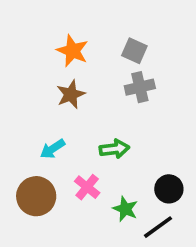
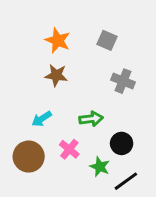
gray cross: (140, 87) -> (123, 81), moved, turned 35
brown star: (71, 94) -> (56, 75), turned 30
black circle: (169, 189) -> (122, 143), moved

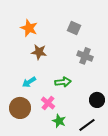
orange star: (58, 40) -> (29, 28), moved
black circle: (122, 143) -> (97, 100), moved
green star: (100, 167) -> (59, 121), moved

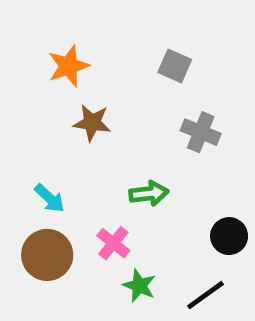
orange star: (29, 28) -> (68, 66), turned 30
cyan arrow: (29, 82) -> (50, 198), moved, turned -104

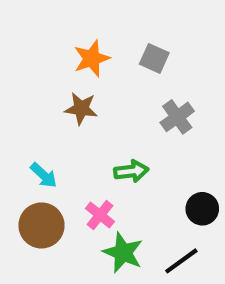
orange star: (68, 66) -> (92, 58), moved
gray cross: (201, 132) -> (177, 117), turned 32
green star: (139, 286) -> (123, 253), size x1.4

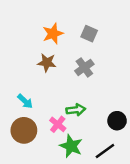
gray cross: (177, 117) -> (84, 67), moved
green arrow: (131, 171) -> (76, 110), moved

